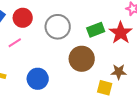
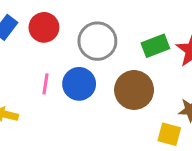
pink line: (15, 43) -> (45, 84), moved, turned -48
blue circle: (38, 79) -> (79, 84), moved

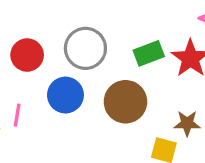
red circle: (44, 27) -> (27, 55), moved
pink line: (45, 84) -> (17, 115), moved

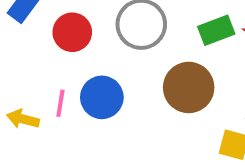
blue circle: (65, 95) -> (102, 97), moved

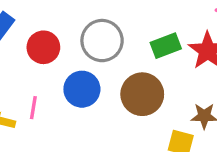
blue circle: (102, 97) -> (82, 89), moved

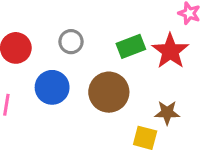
gray circle: (102, 41) -> (71, 42), size x0.6

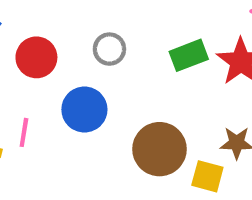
brown circle: (109, 92) -> (159, 149), moved

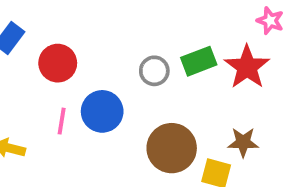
gray circle: (109, 49) -> (154, 71), moved
pink line: (24, 132) -> (62, 121), moved

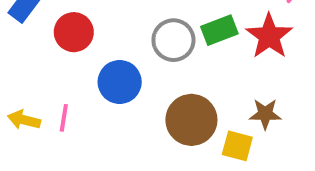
gray circle: (154, 71) -> (173, 40), size x1.4
pink line: (62, 121) -> (64, 118), moved

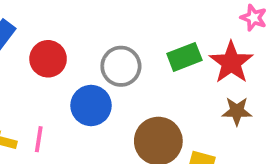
gray circle: (173, 40) -> (121, 66), moved
brown star: (265, 114) -> (237, 111), moved

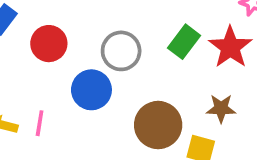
green rectangle: (184, 57) -> (184, 42), turned -32
brown star: (237, 111) -> (221, 108), moved

